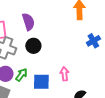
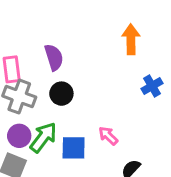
pink arrow: (64, 74) -> (108, 136), turned -40
green arrow: (21, 75) -> (43, 137), size x1.5

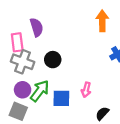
purple semicircle: (54, 57) -> (37, 27), moved
pink arrow: (108, 136) -> (86, 90), turned -120

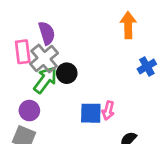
gray cross: (23, 62) -> (44, 58), moved, turned 30
green arrow: (40, 91) -> (45, 80), moved
blue square: (61, 98) -> (91, 113), moved

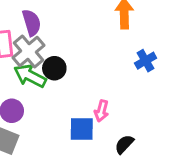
green arrow: (45, 80) -> (30, 76), turned -100
blue square: (91, 113) -> (82, 129), moved

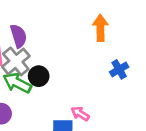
pink arrow: (101, 111) -> (80, 114), turned 108

